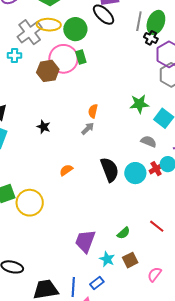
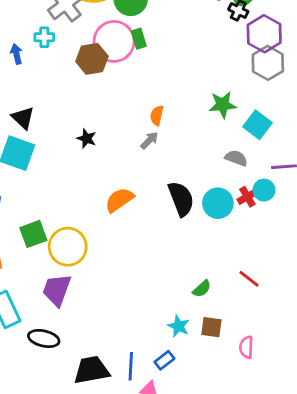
orange semicircle: (66, 170) -> (119, 200), size x1.5
purple trapezoid: (85, 241) -> (57, 290), moved
brown square: (130, 260) -> (211, 327), turned 35
pink semicircle: (154, 274) -> (246, 347), turned -35

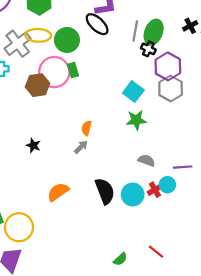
cyan square: (257, 125) -> (133, 92), moved

